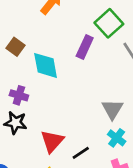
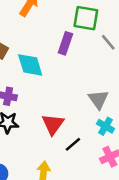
green square: (109, 23) -> (86, 18), turned -32
red triangle: (52, 141) -> (53, 124), moved

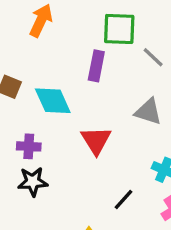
gray triangle: (98, 99) -> (148, 112), moved, turned -30
red triangle: (53, 124) -> (96, 140), moved

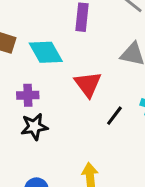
black line: (123, 199) -> (114, 116), moved

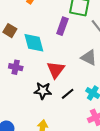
black star: (34, 127) -> (43, 91), moved

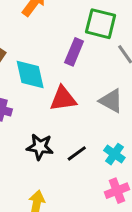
red triangle: (56, 70) -> (63, 99), moved, turned 42

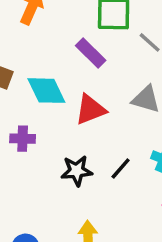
purple rectangle: (74, 52) -> (91, 53), turned -55

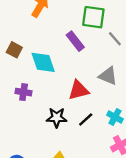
red triangle: (90, 110) -> (78, 90), moved

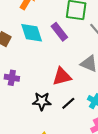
cyan diamond: (43, 62) -> (32, 33), moved

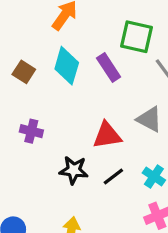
cyan diamond: (32, 33) -> (67, 66), turned 30

